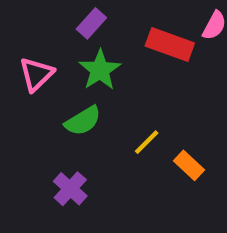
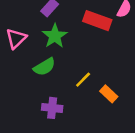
purple cross: (70, 189) -> (52, 108), moved, turned -36

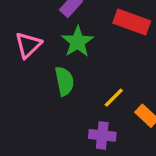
green semicircle: (44, 67) -> (64, 81), turned -70
purple cross: (52, 108) -> (102, 135), moved

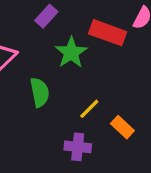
green star: (78, 42) -> (71, 53), moved

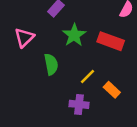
red rectangle: (108, 33) -> (111, 41), moved

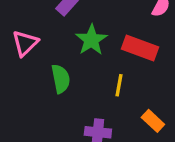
yellow line: (88, 76) -> (119, 85), moved, turned -35
orange rectangle: (112, 90) -> (153, 121), moved

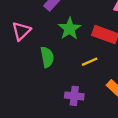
yellow line: (119, 85) -> (90, 62), turned 56

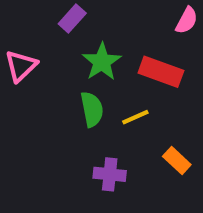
green semicircle: (47, 57) -> (92, 109), moved

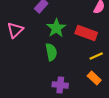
yellow line: (135, 117) -> (96, 56), moved

